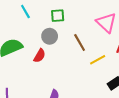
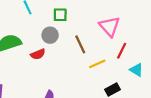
red semicircle: (40, 56) -> (38, 54), turned 32

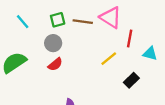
brown line: (80, 44) -> (83, 22), moved, turned -42
red semicircle: (38, 54) -> (55, 64), moved

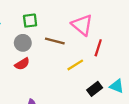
brown line: (83, 22) -> (55, 41), moved
cyan triangle: (150, 54) -> (117, 86), moved

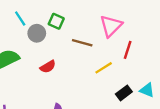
green square: (30, 21) -> (56, 21), turned 32
pink triangle: (82, 25) -> (111, 26), turned 35
gray circle: (23, 43) -> (37, 33), moved

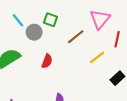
brown line: (82, 43) -> (76, 37), turned -48
red semicircle: (48, 67) -> (47, 61), turned -32

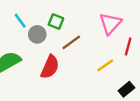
brown line: (76, 37) -> (71, 42), moved
red semicircle: (47, 61) -> (50, 67), size x1.5

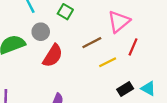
gray circle: (37, 34) -> (41, 32), moved
brown line: (71, 42) -> (92, 43), moved

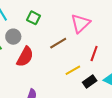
red line: (133, 47) -> (94, 54), moved
yellow line: (108, 62) -> (73, 70), moved

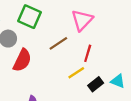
green square: (33, 18) -> (30, 17), size x1.5
red line: (94, 54) -> (88, 53), moved

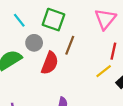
brown line: (58, 43) -> (70, 45), moved, turned -30

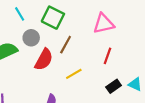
pink triangle: (105, 19) -> (104, 24), turned 30
yellow line: (104, 71) -> (74, 74), moved

